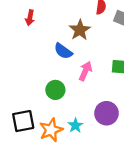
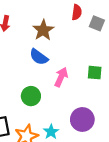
brown star: (80, 30) -> (43, 30), moved

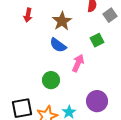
gray square: (97, 23) -> (110, 15), turned 32
green square: (95, 73) -> (97, 40), moved, turned -32

